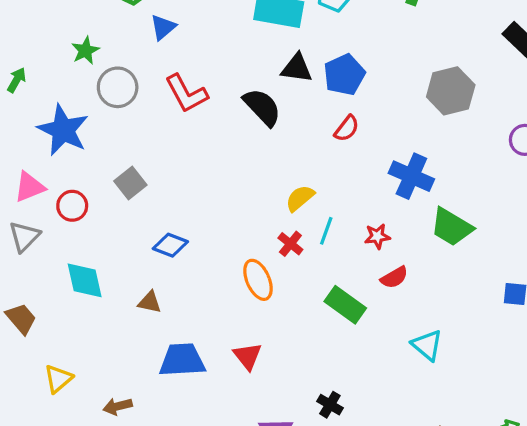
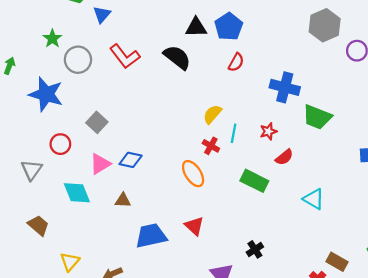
gray hexagon: (451, 91) -> (325, 25), moved
pink triangle: (29, 187) -> (100, 164), moved
black cross: (330, 405) -> (255, 249), turned 35

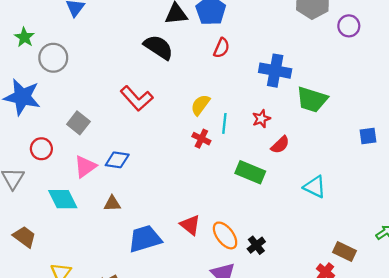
red L-shape: (125, 56) -> (137, 98), moved
orange ellipse: (193, 174) -> (225, 235), moved

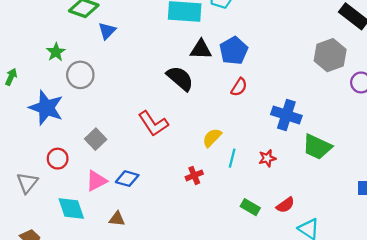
red cross: (201, 139) -> (194, 175), moved, turned 35
red semicircle: (280, 145) -> (285, 205), moved
green rectangle: (250, 172) -> (250, 207), size x0.7

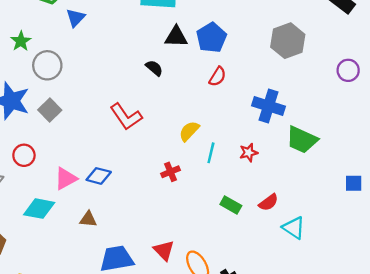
gray hexagon: (330, 55) -> (288, 41), moved
black semicircle: (180, 78) -> (154, 68), size x0.6
gray square: (96, 139) -> (50, 110), moved
cyan diamond: (71, 208) -> (39, 209), turned -60

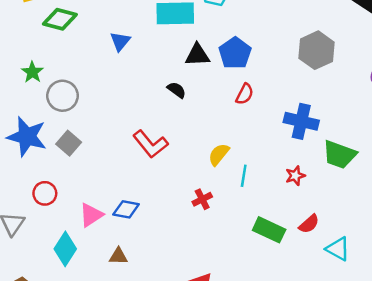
blue triangle: (76, 18) -> (120, 41), moved
red star: (249, 153) -> (295, 176), moved
green rectangle: (231, 205) -> (269, 230), size x1.4
cyan diamond: (39, 209) -> (65, 249), turned -64

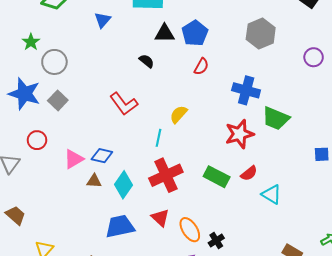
cyan line: (244, 176) -> (158, 138), moved
red star: (295, 176) -> (239, 134), size x1.8
red cross: (202, 199) -> (166, 175), moved, size x2.0
cyan diamond: (65, 249) -> (124, 185), moved
brown triangle: (118, 256) -> (94, 181), moved

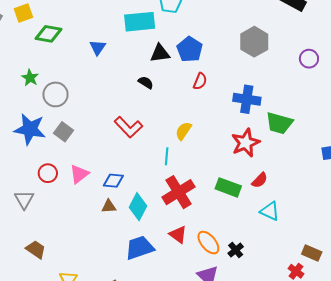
pink triangle: (74, 159) -> (79, 174), moved
cyan triangle: (271, 194) -> (270, 211), moved

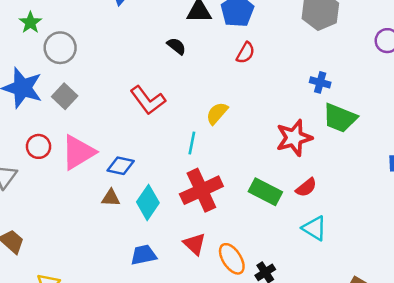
blue cross: (247, 99) -> (320, 82), moved, size x0.6
pink triangle: (79, 174) -> (78, 152), size x1.4
blue trapezoid: (140, 248) -> (144, 255), size x0.7

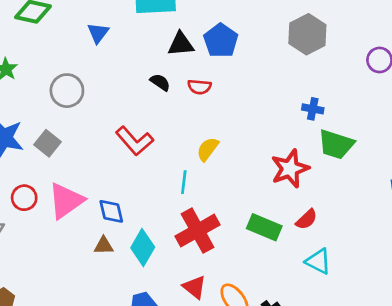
gray circle: (60, 48) -> (67, 91), moved
red semicircle: (246, 53) -> (199, 87), moved, turned 70
blue diamond: (121, 166) -> (111, 211), turned 68

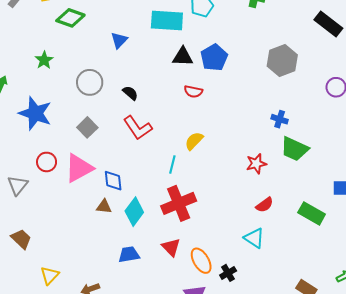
black semicircle: (160, 82) -> (130, 93), moved
gray square: (48, 143) -> (87, 127), moved
red star: (290, 169) -> (256, 164), size x0.7
green rectangle: (264, 227) -> (312, 213), moved
cyan triangle: (318, 261) -> (254, 238), moved

